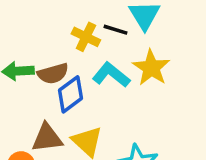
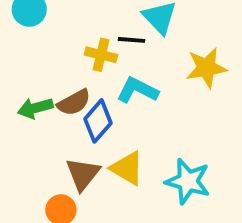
yellow star: (151, 68) -> (206, 68), moved, turned -30
brown triangle: (47, 138) -> (83, 174), turned -32

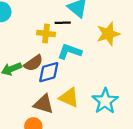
blue diamond: (98, 121) -> (49, 72), turned 40
brown triangle: (83, 174) -> (44, 104), turned -45
cyan star: (188, 181) -> (105, 101), turned 30

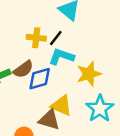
black line: (63, 23) -> (56, 38), moved, turned -49
yellow star: (108, 34) -> (89, 74), moved
brown triangle: (44, 104) -> (49, 120), moved

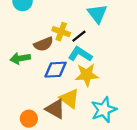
brown semicircle: (23, 69) -> (44, 44), moved
yellow star: (89, 74) -> (87, 75), moved

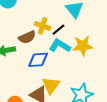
yellow star: (87, 75) -> (83, 46), moved
yellow triangle: (69, 99) -> (51, 85), turned 30

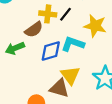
cyan L-shape: (60, 46) -> (73, 44), moved
yellow star: (83, 46) -> (95, 26), turned 30

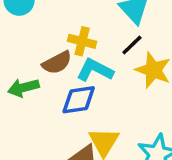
black line: (66, 14) -> (132, 45), moved
cyan L-shape: (73, 44) -> (95, 70), moved

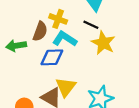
black line: (132, 45) -> (91, 25), turned 63
brown semicircle: (57, 63) -> (40, 31), turned -48

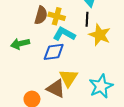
black line: (91, 25) -> (87, 19), turned 72
brown semicircle: (40, 31) -> (41, 15), moved

